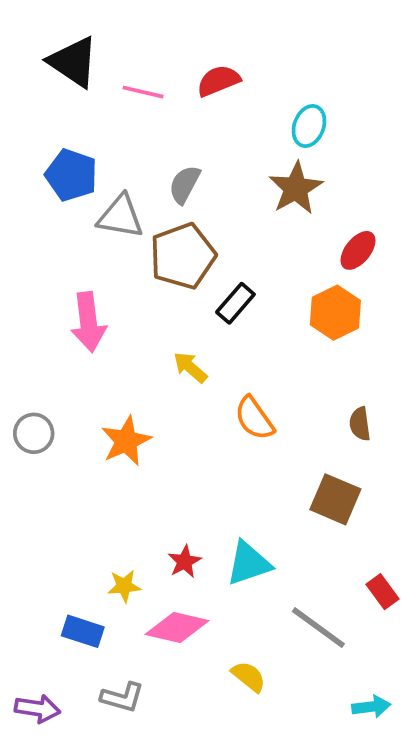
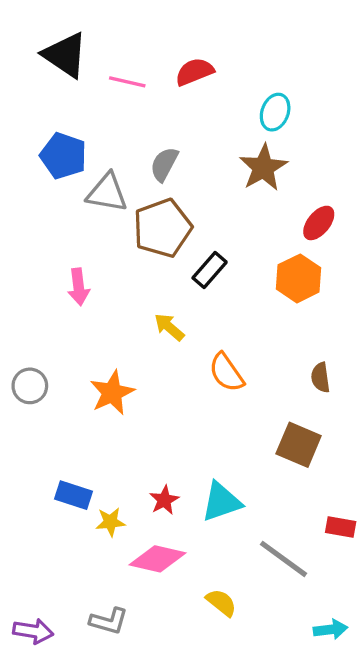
pink arrow: (88, 322) -> (79, 287), size x0.7
red rectangle: (383, 592) -> (341, 527), turned -44
blue rectangle: (83, 631) -> (74, 495), moved

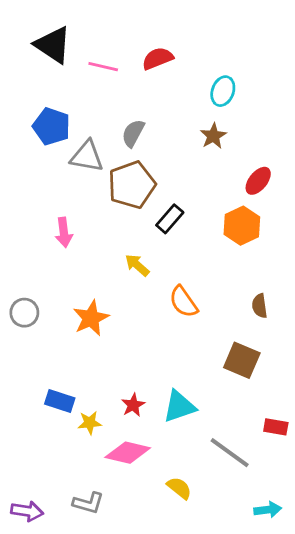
brown star: (263, 168) -> (213, 136), size x0.7

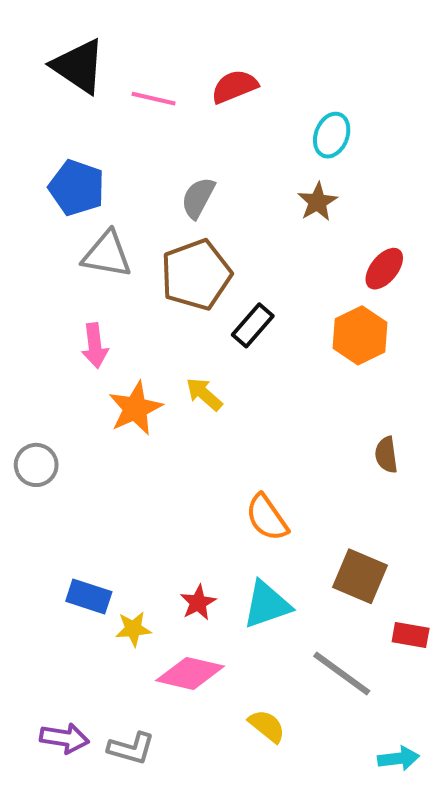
gray triangle: (87, 156) -> (107, 254), moved
orange semicircle: (183, 302) -> (267, 518), moved
orange star: (91, 318) -> (135, 408), moved
brown square: (242, 360) -> (360, 576), moved
purple arrow: (27, 511) -> (64, 738), moved

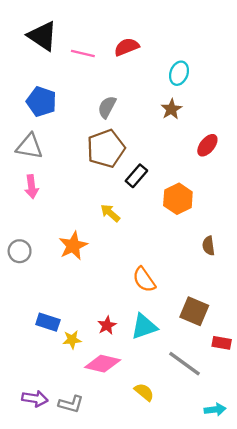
gray triangle: (107, 254) -> (29, 146), moved
orange hexagon: (360, 335) -> (178, 199), moved
pink arrow: (95, 346) -> (32, 187), moved
orange star: (135, 408) -> (73, 246), moved

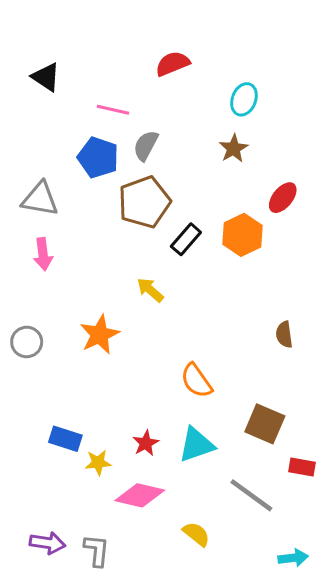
black triangle: (43, 36) -> (46, 77), moved, size x0.7
pink line: (83, 54) -> (113, 110), moved
blue pentagon: (41, 102) -> (98, 157), moved
orange hexagon: (178, 199) -> (243, 235), moved
gray L-shape: (71, 404) -> (97, 550), turned -100

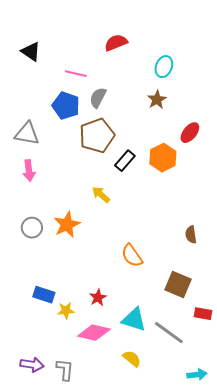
brown semicircle: (284, 335) -> (191, 235), moved
gray circle: (27, 342) -> (32, 228), moved
cyan triangle: (196, 445) -> (134, 320), moved, turned 36

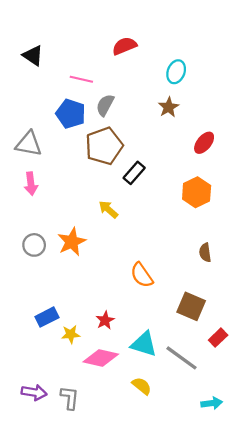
orange hexagon: (163, 158) -> (197, 192), moved
blue rectangle: (44, 295) -> (47, 317), turned -45
red rectangle: (203, 314) -> (218, 338), turned -54

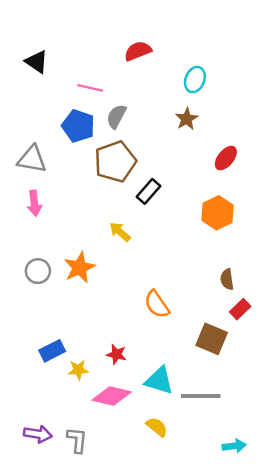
red star: (105, 320) -> (116, 354), turned -30
red rectangle: (218, 338) -> (240, 309), moved
gray line: (182, 358) -> (201, 396), turned -36

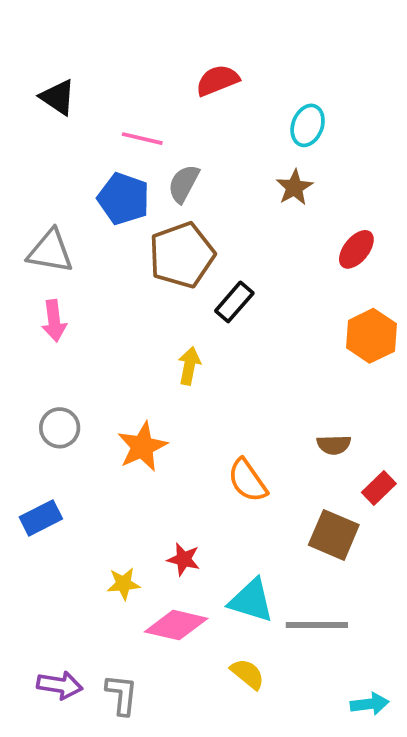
orange hexagon: (218, 213) -> (371, 336), moved
yellow arrow: (120, 232) -> (189, 366), turned 60
orange star: (80, 267) -> (142, 447), moved
brown semicircle: (227, 279) -> (334, 445), moved, turned -84
blue rectangle: (52, 351) -> (41, 518), moved

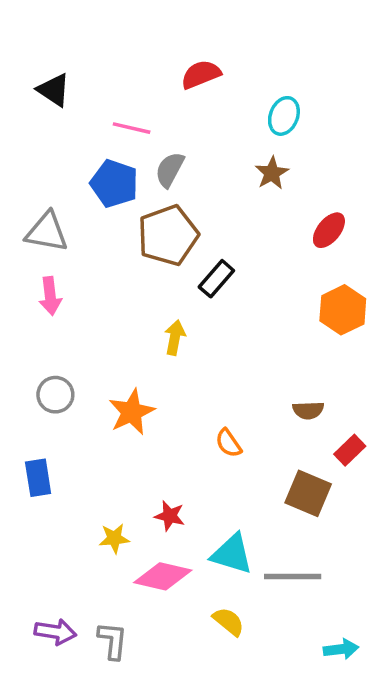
orange semicircle: (247, 480) -> (229, 443), size x0.7
blue rectangle: (41, 518) -> (38, 478), turned -72

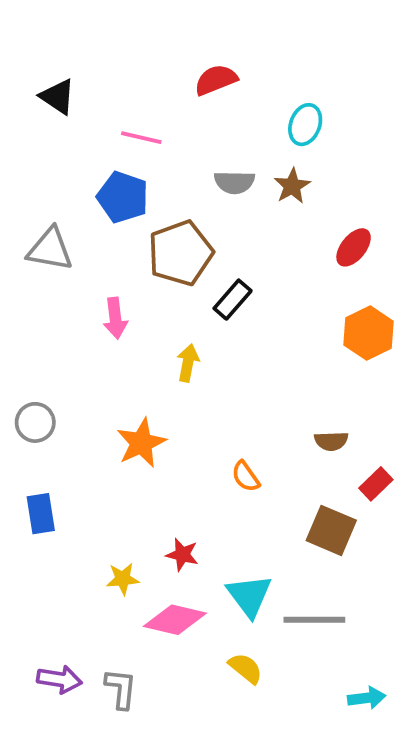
gray semicircle: (170, 170) -> (234, 182), moved, turned -117
pink arrow: (50, 296) -> (115, 318), moved
gray circle: (55, 395) -> (35, 422), moved
cyan triangle: (232, 554) -> (249, 596), turned 36

